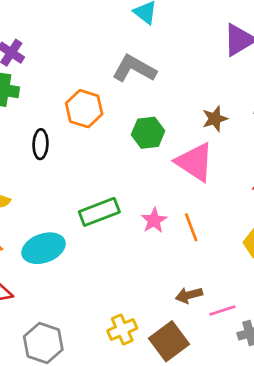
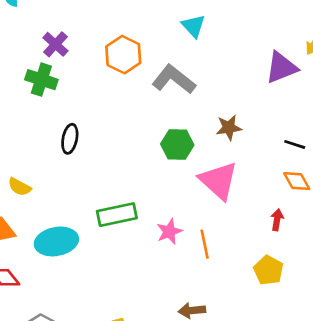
orange hexagon: (84, 109) -> (123, 55), moved
brown star: (215, 119) -> (229, 128), moved

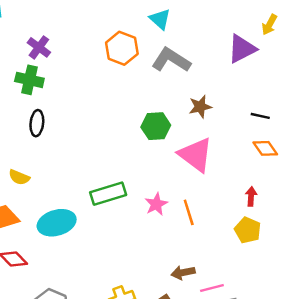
orange hexagon: (123, 55) -> (122, 48), moved
gray L-shape: (174, 79) -> (171, 60), moved
black ellipse: (70, 139) -> (37, 123), moved
red arrow: (277, 220) -> (251, 196), moved

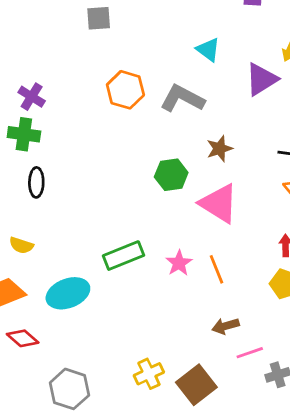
cyan triangle: (160, 19) -> (208, 50), moved
brown arrow: (183, 273) -> (225, 326), moved

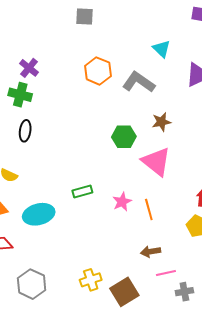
green rectangle: (123, 256) -> (82, 192), size x0.7

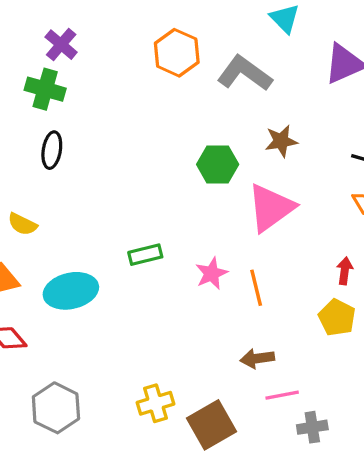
pink triangle: (156, 162) -> (271, 208), turned 44

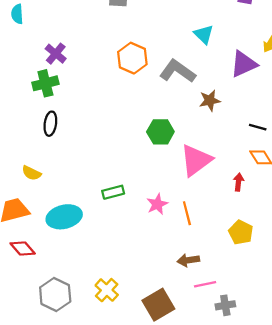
green cross: (45, 89) -> (45, 83), turned -30
brown star: (281, 141) -> (210, 100), moved
red arrow: (345, 271) -> (239, 182), moved
yellow cross: (155, 403) -> (107, 290), moved, turned -30

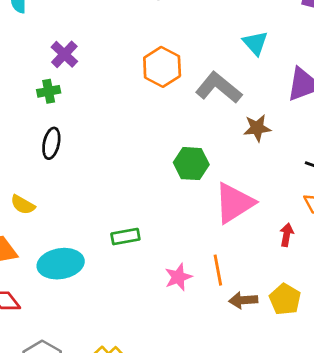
green cross: (45, 83) -> (49, 91), size x0.7
pink star: (157, 204) -> (178, 277), moved
brown arrow: (188, 260) -> (243, 300), moved

